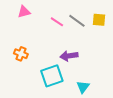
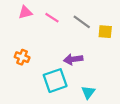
yellow square: (99, 20) -> (105, 32), moved
pink line: (57, 22) -> (52, 18), moved

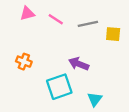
gray line: (82, 22) -> (88, 24), turned -48
purple arrow: (73, 59) -> (79, 64), turned 30

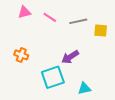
purple arrow: (79, 64) -> (70, 57), turned -54
cyan triangle: (95, 99) -> (84, 88), turned 40

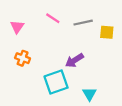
pink triangle: (24, 12) -> (17, 27), moved, turned -40
cyan triangle: (84, 88) -> (90, 94), turned -48

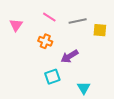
orange cross: (23, 58) -> (45, 41), moved
cyan square: (56, 82) -> (52, 77), size x0.7

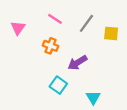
gray line: (78, 21) -> (86, 23), turned -42
cyan square: (52, 77) -> (58, 85), turned -35

